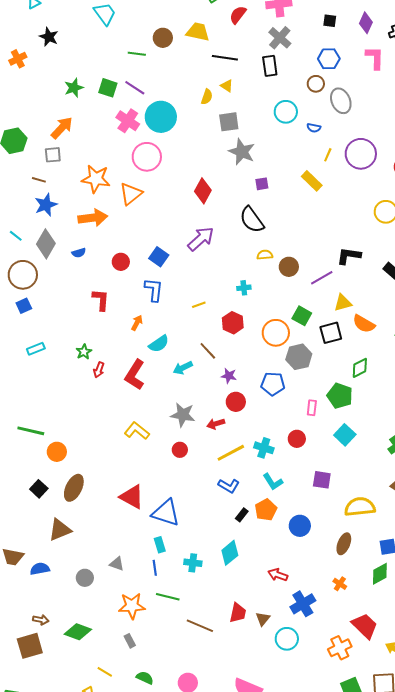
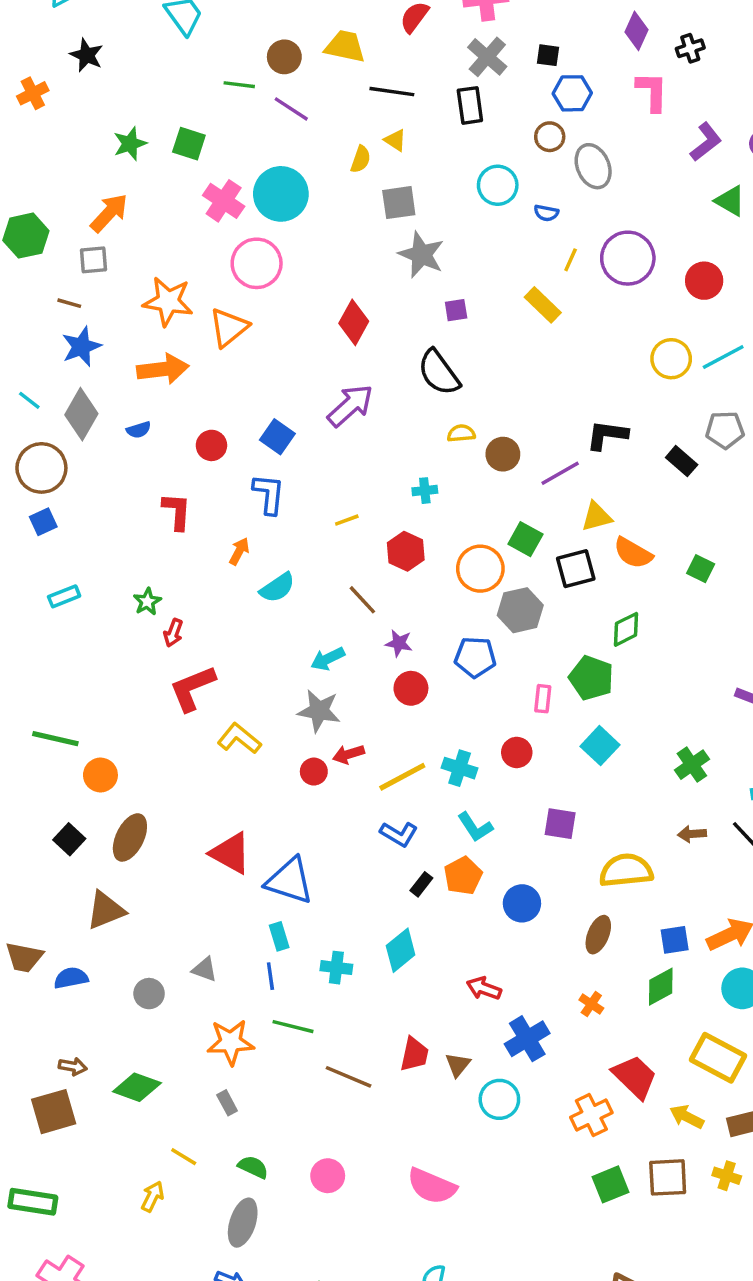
black square: (330, 21) -> (548, 55), moved
purple line: (135, 88) -> (291, 109), moved
cyan arrow: (183, 368) -> (328, 659), moved
red L-shape: (135, 375) -> (192, 688), moved, turned 36
red arrow: (216, 424) -> (349, 754), moved

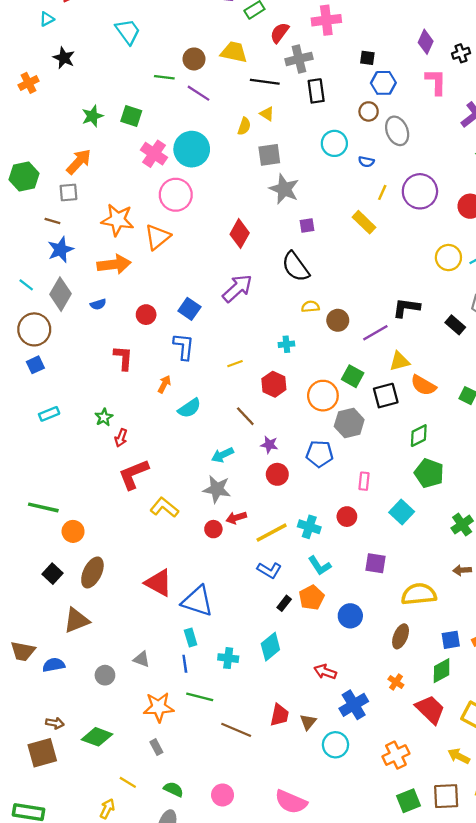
gray cross: (487, 57) -> (299, 59), moved, turned 35
green pentagon: (591, 678) -> (429, 473), moved
red trapezoid: (635, 1077) -> (430, 709), moved

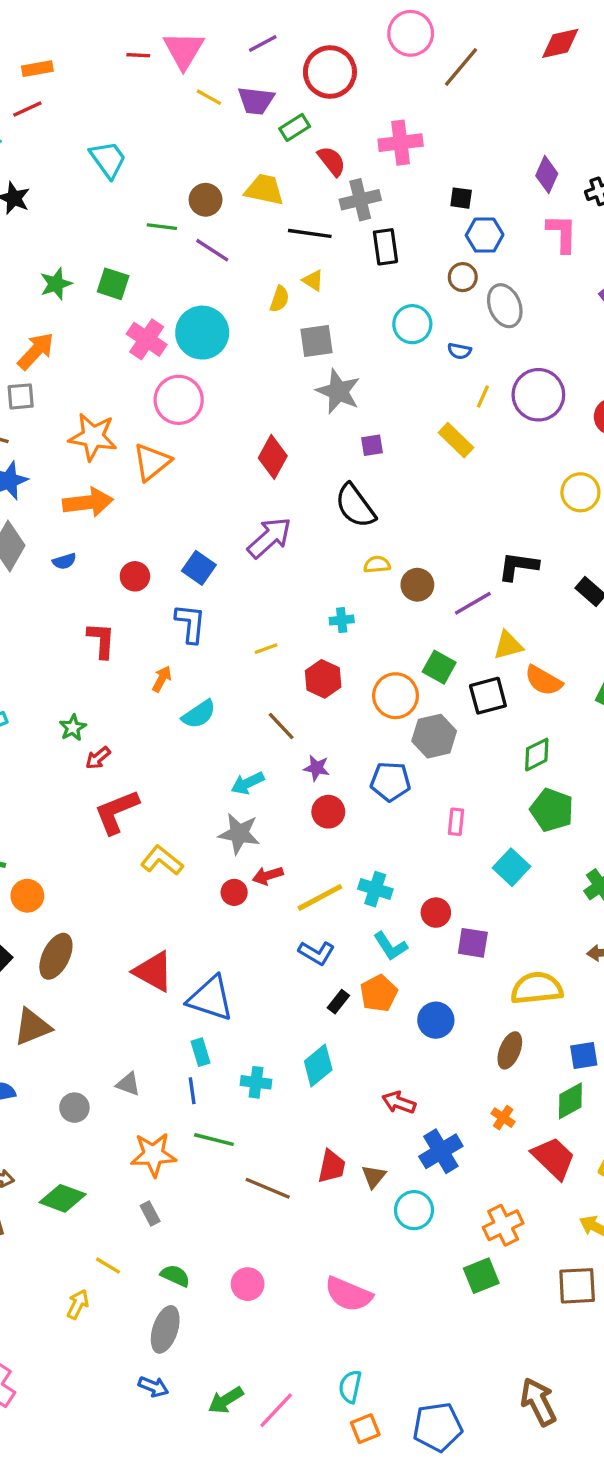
red semicircle: (280, 33) -> (332, 161), turned 105
red arrow: (121, 438) -> (98, 758), turned 30
red circle: (347, 517) -> (436, 913), moved
green square: (409, 801) -> (481, 1276), moved

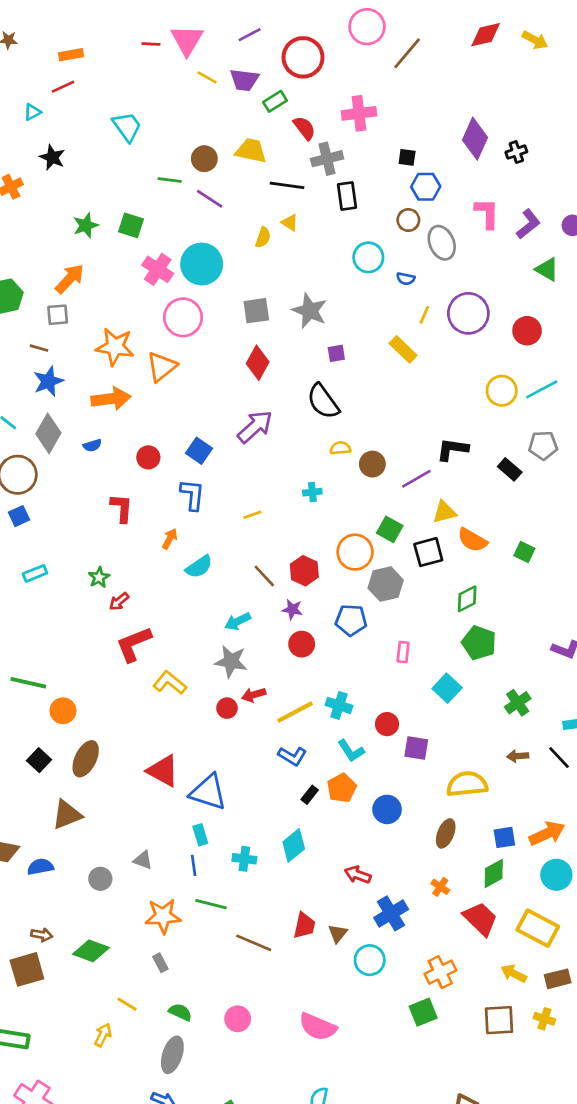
purple diamond: (547, 175) -> (475, 139), size x1.4
pink L-shape: (562, 233) -> (487, 213), moved
gray square: (316, 341) -> (256, 311), moved
red hexagon: (323, 679) -> (304, 571), moved

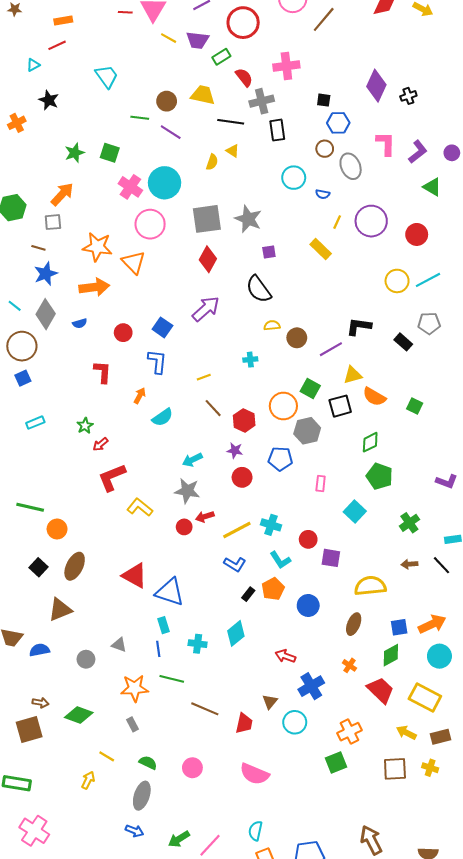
gray square: (256, 311) -> (207, 219), size x1.4
orange triangle: (162, 367) -> (134, 262), turned -35
brown line: (264, 576) -> (213, 408), moved
red trapezoid: (304, 925) -> (244, 723), moved

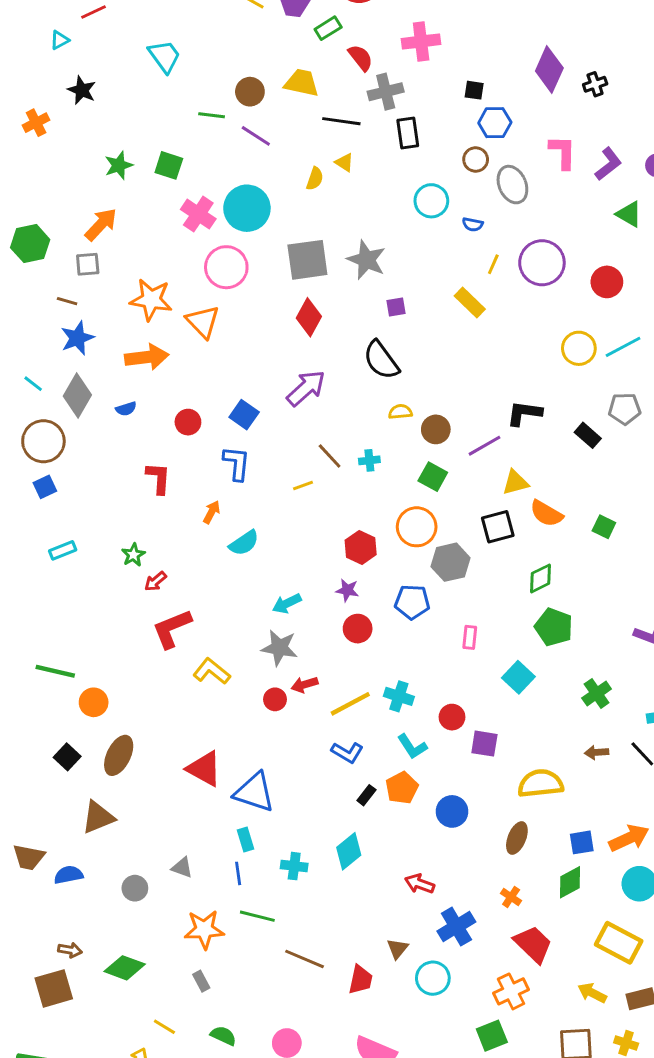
green square: (310, 388) -> (433, 477), moved
brown line: (213, 408) -> (330, 456), moved
red trapezoid: (381, 690) -> (533, 944), moved

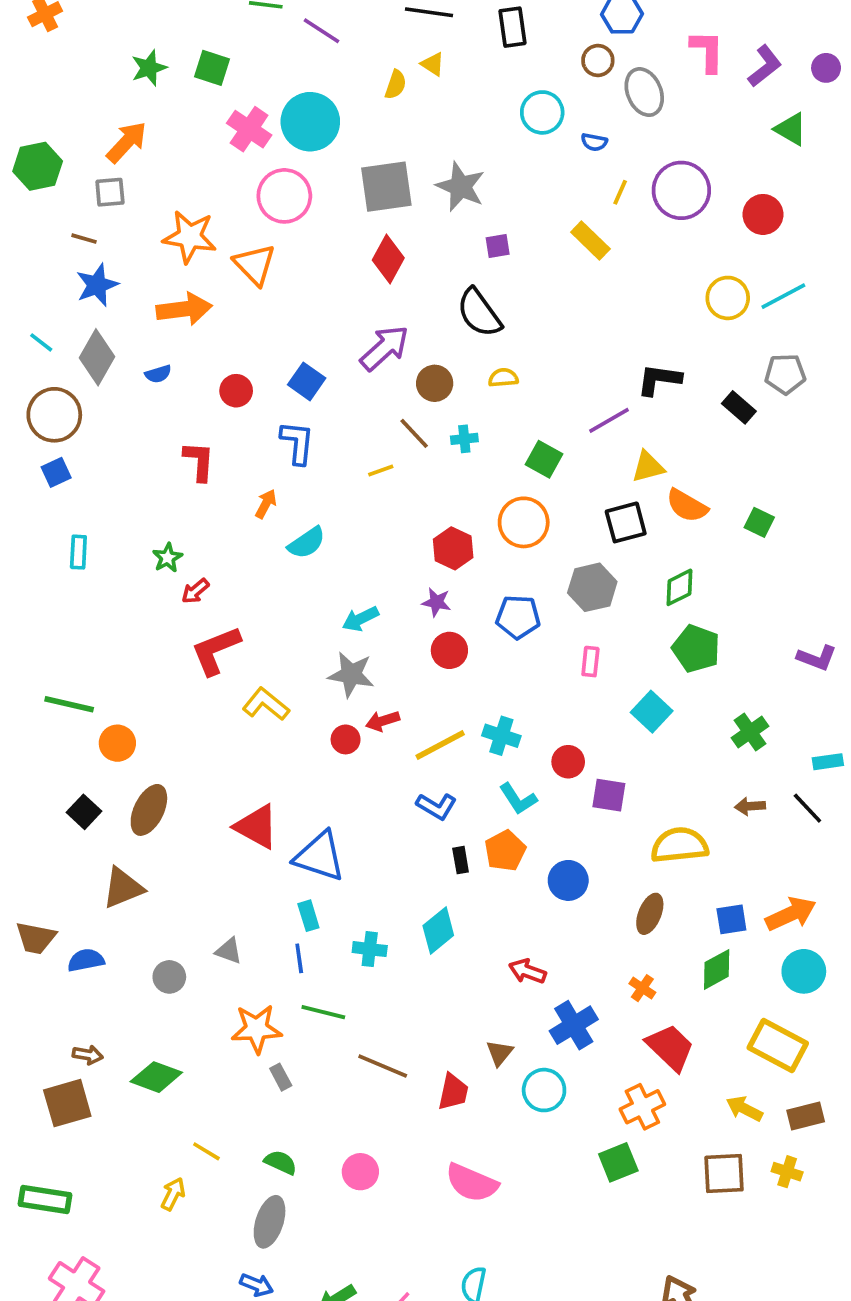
brown circle: (436, 429) -> (435, 383), moved
cyan rectangle: (63, 550) -> (78, 552), turned -65
gray hexagon: (451, 562) -> (592, 587), moved
black rectangle: (366, 795) -> (461, 860), turned -48
gray rectangle: (201, 981) -> (281, 1077), moved

